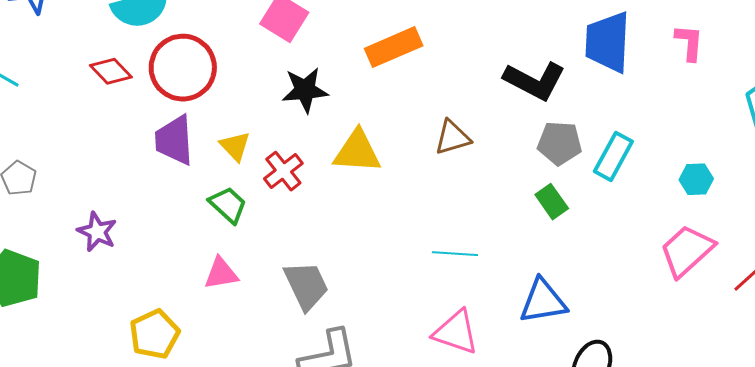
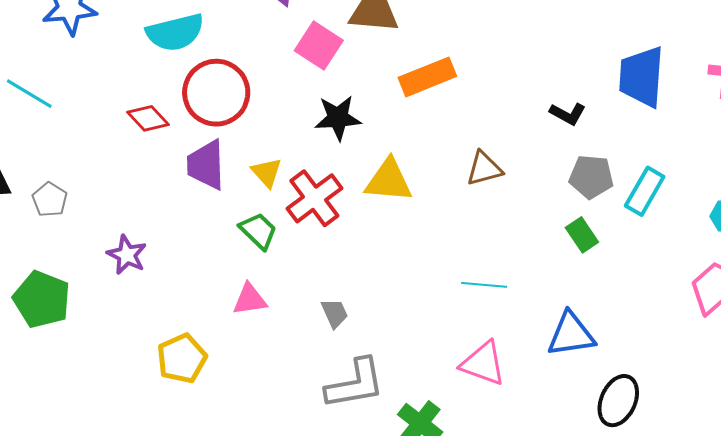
red diamond: (111, 71) -> (148, 118), moved
black L-shape: (535, 81) -> (568, 114), size x0.6
red cross: (283, 171) -> (314, 198), size x1.4
gray trapezoid: (306, 285) -> (335, 313), size x0.6

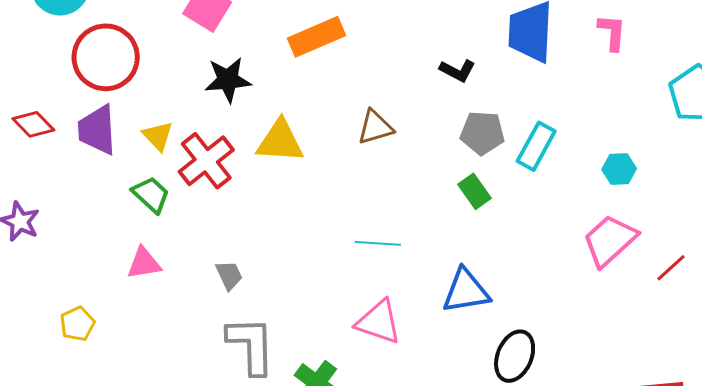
red diamond: (148, 118) -> (33, 124), moved
yellow pentagon: (182, 358) -> (77, 324), size x0.7
gray L-shape: (355, 384) -> (251, 345), turned -80

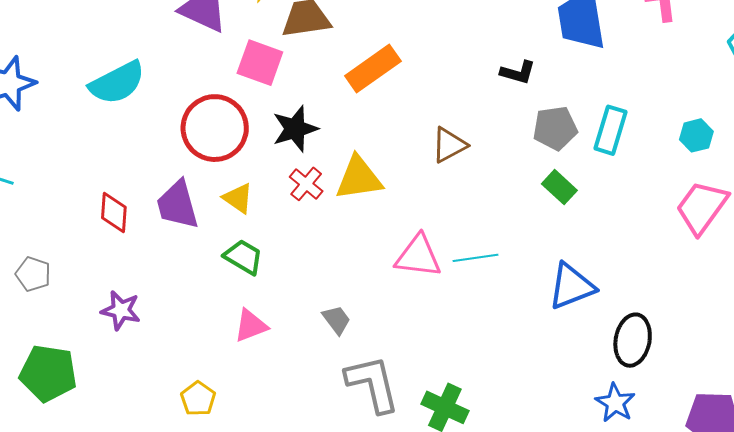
red circle: (106, 57) -> (215, 128), moved
red diamond: (33, 124) -> (114, 213), turned 60
red cross: (206, 161) -> (306, 184), moved, size x0.6
pink triangle: (379, 322) -> (418, 256), moved

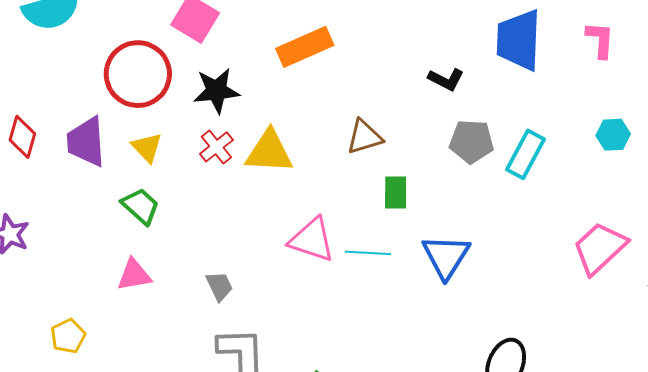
cyan hexagon: (696, 135) -> (613, 135), moved
green rectangle: (559, 187) -> (396, 193), moved, turned 36
blue triangle: (571, 286) -> (446, 256), moved, turned -48

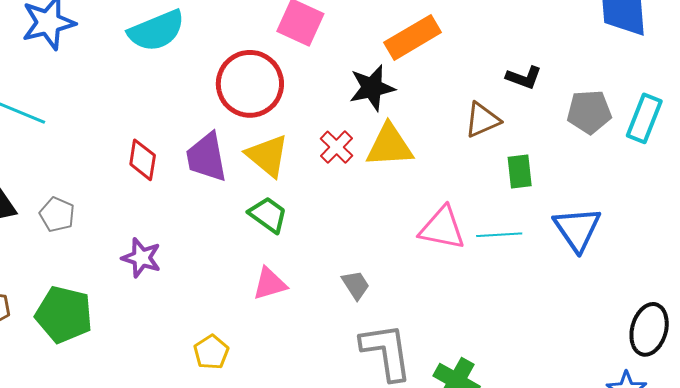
black L-shape: (446, 79) -> (524, 77), moved
black star: (216, 91) -> (372, 88), moved
yellow triangle: (147, 147) -> (268, 156), size x1.4

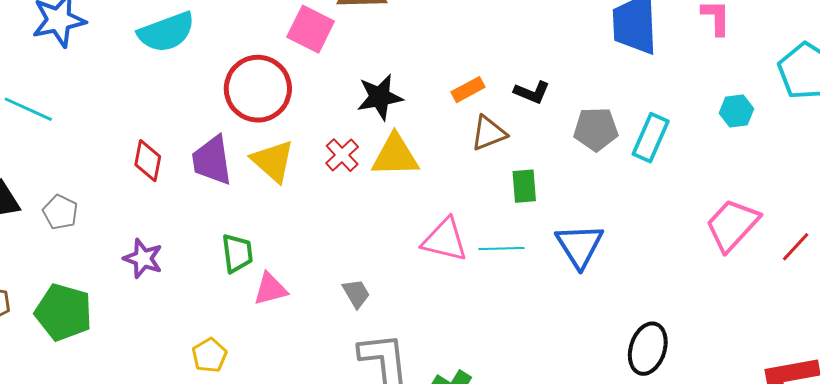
orange rectangle: (413, 37) -> (468, 90), moved, size x0.6
green trapezoid: (268, 215) -> (237, 253), moved, turned 45

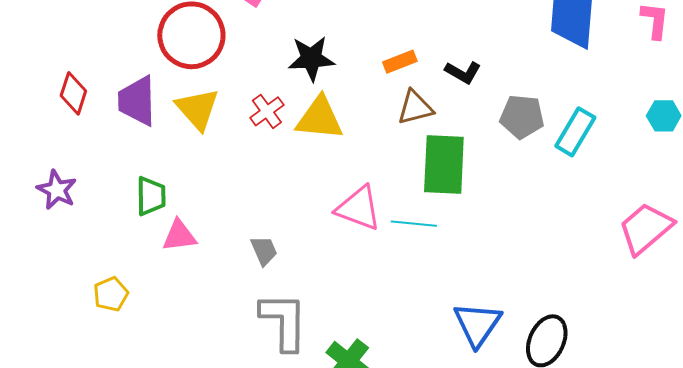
green rectangle: (524, 186) -> (444, 164), size x1.8
blue triangle: (580, 246) -> (477, 324), moved

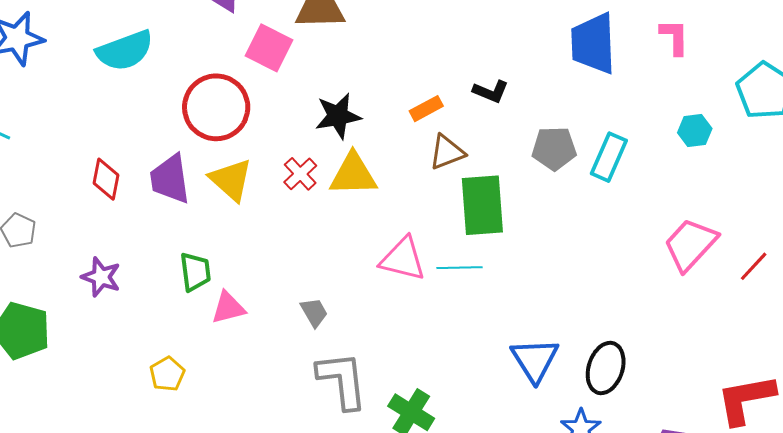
black L-shape: (463, 72) -> (491, 91), moved

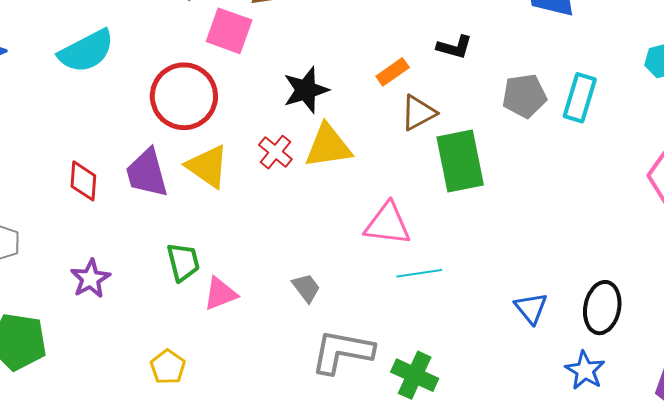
cyan line: (460, 268) -> (419, 273), moved
purple star: (101, 277) -> (90, 279), turned 30
blue triangle: (535, 360) -> (531, 308), size x0.7
gray L-shape: (342, 380) -> (342, 352), turned -66

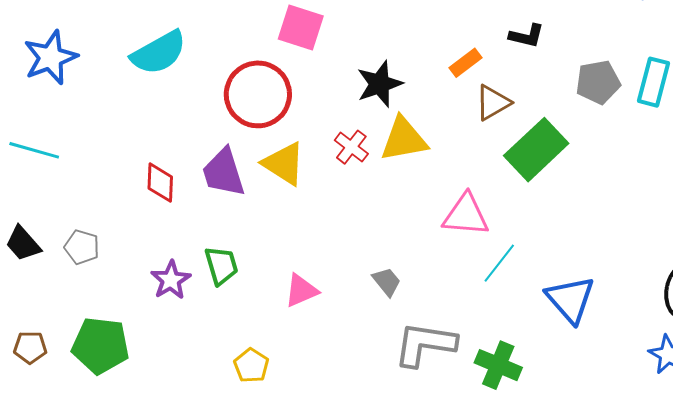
green rectangle: (460, 161) -> (536, 150), turned 60
green trapezoid: (183, 262) -> (221, 265), moved
cyan line: (419, 273) -> (499, 263), turned -42
blue triangle: (531, 308) -> (570, 299), moved, size x1.5

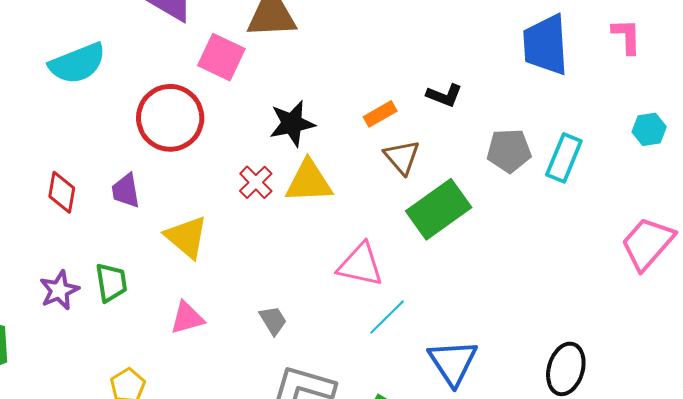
brown triangle: (493, 103) -> (402, 157), turned -48
yellow triangle: (284, 164) -> (187, 237), moved
purple trapezoid: (224, 172) -> (126, 191), size x0.7

